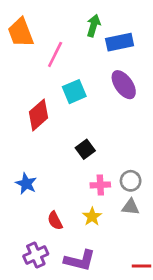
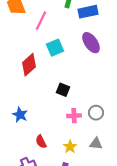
black square: (85, 149) -> (63, 90), turned -32
gray triangle: (131, 207) -> (96, 144), moved
yellow star: (92, 217) -> (70, 147), moved

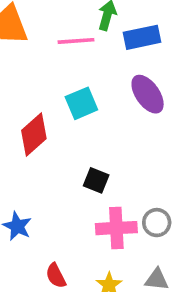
pink line: (41, 21) -> (76, 41), moved, turned 60
pink cross: (74, 116) -> (116, 228), size x1.5

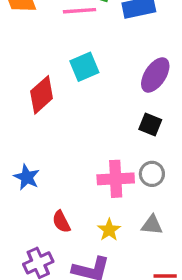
purple ellipse: (148, 94) -> (155, 75), moved, turned 68
black square: (96, 180) -> (150, 124), moved

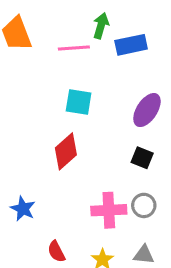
cyan square: (84, 67) -> (79, 102), turned 32
red diamond: (42, 95) -> (66, 151), moved

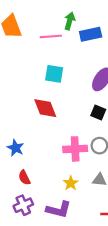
red diamond: (66, 151) -> (45, 108), turned -70
red semicircle: (56, 252) -> (24, 178), moved

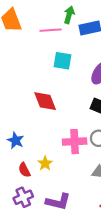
cyan square: (54, 74) -> (63, 61), moved
yellow star: (71, 183) -> (45, 163), moved

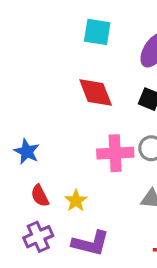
red diamond: (45, 101) -> (96, 93), moved
yellow star: (45, 163) -> (76, 201), moved

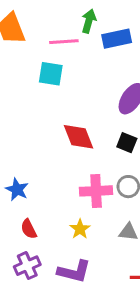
cyan square: (97, 32) -> (51, 74), moved
yellow star: (76, 201) -> (80, 229), moved

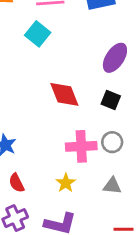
cyan square: (51, 74) -> (38, 34), turned 30

